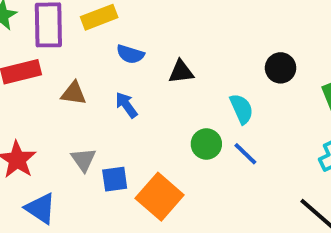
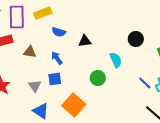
blue line: (245, 154) -> (145, 83), moved
blue square: (115, 179) -> (55, 79), moved
blue triangle: (41, 208) -> (41, 111), moved

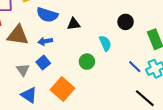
blue semicircle: (59, 32) -> (47, 15), size x1.5
brown triangle: (30, 52) -> (18, 35), size x1.6
blue arrow: (57, 58) -> (45, 41), turned -64
blue square: (55, 79) -> (43, 63), turned -32

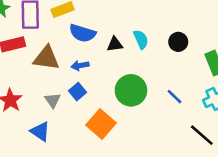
cyan semicircle: (105, 43) -> (141, 39), moved
green circle: (87, 62) -> (131, 90), size x1.6
blue line: (135, 67) -> (174, 97), moved
blue triangle: (29, 95) -> (40, 131), moved

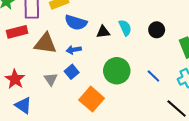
blue triangle: (40, 131) -> (23, 105), moved

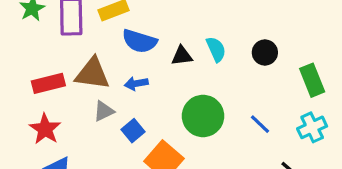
red rectangle: (17, 32) -> (48, 83), moved
blue square: (72, 72) -> (133, 131), moved
gray triangle: (51, 79) -> (104, 111), moved, turned 40

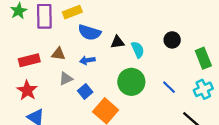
cyan semicircle: (216, 49) -> (138, 50), moved
brown triangle: (92, 74) -> (58, 54), size x0.6

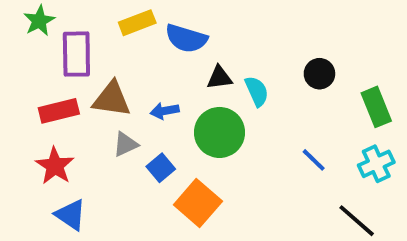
purple rectangle: (44, 16) -> (76, 54), moved
blue semicircle: (89, 32) -> (186, 38), moved
brown triangle: (58, 54) -> (112, 99), size x1.5
green circle: (131, 82) -> (219, 132), moved

